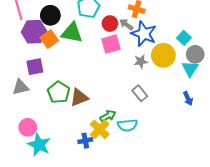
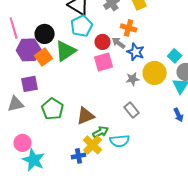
green triangle: (72, 33) -> (66, 51), turned -45
blue star: (144, 34) -> (136, 52), size x0.7
brown triangle: (79, 97) -> (86, 116), moved

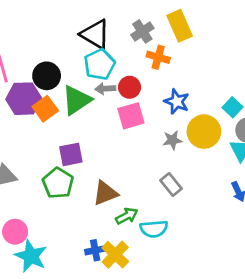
orange cross: (129, 28) -> (158, 57), moved
gray arrow: (119, 43) -> (105, 89), moved, turned -40
purple square: (30, 84) -> (71, 154), moved
yellow cross: (93, 145) -> (115, 255), moved

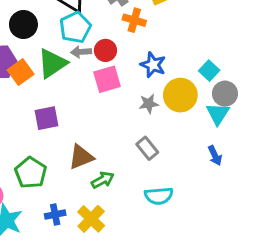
black circle: (47, 76) -> (23, 24), moved
green pentagon: (58, 183) -> (31, 173), moved
cyan semicircle: (154, 229) -> (159, 196), moved
blue cross: (95, 250) -> (55, 215), moved

